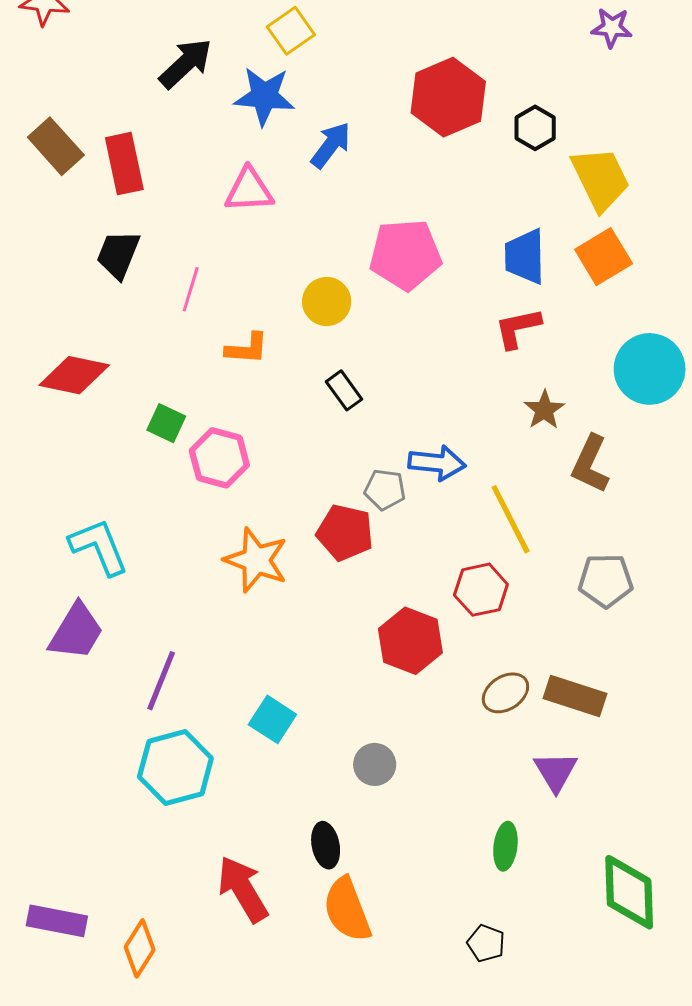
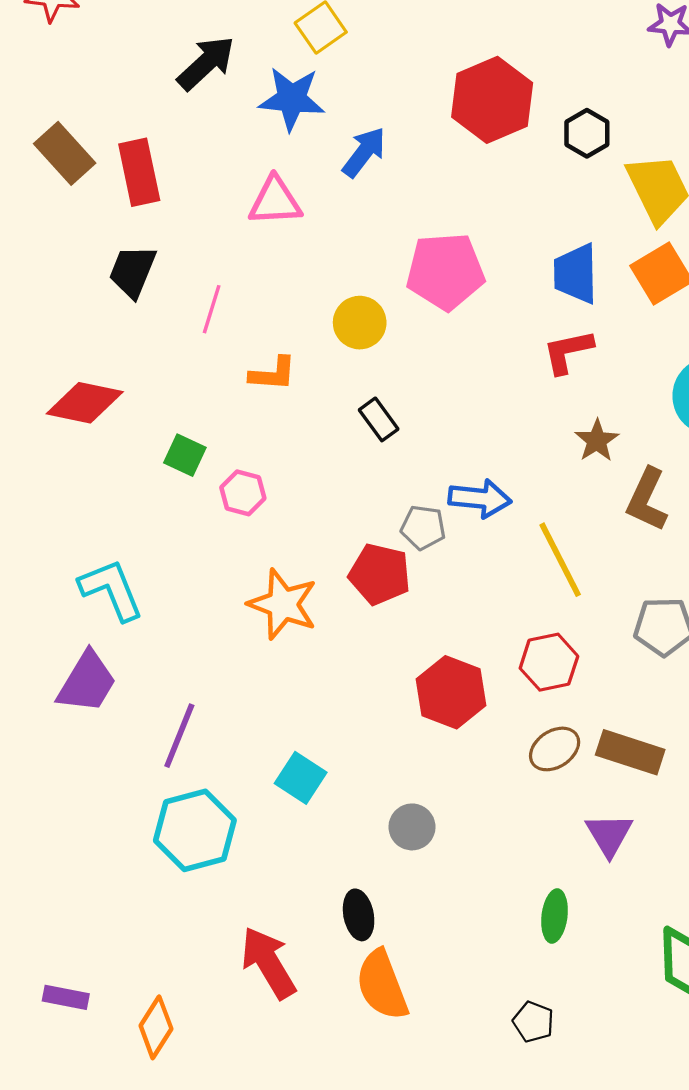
pink hexagon: (219, 458) -> (243, 493), size x0.7
red hexagon: (481, 590) -> (549, 662), moved
purple rectangle: (57, 921) -> (66, 997), size x0.7

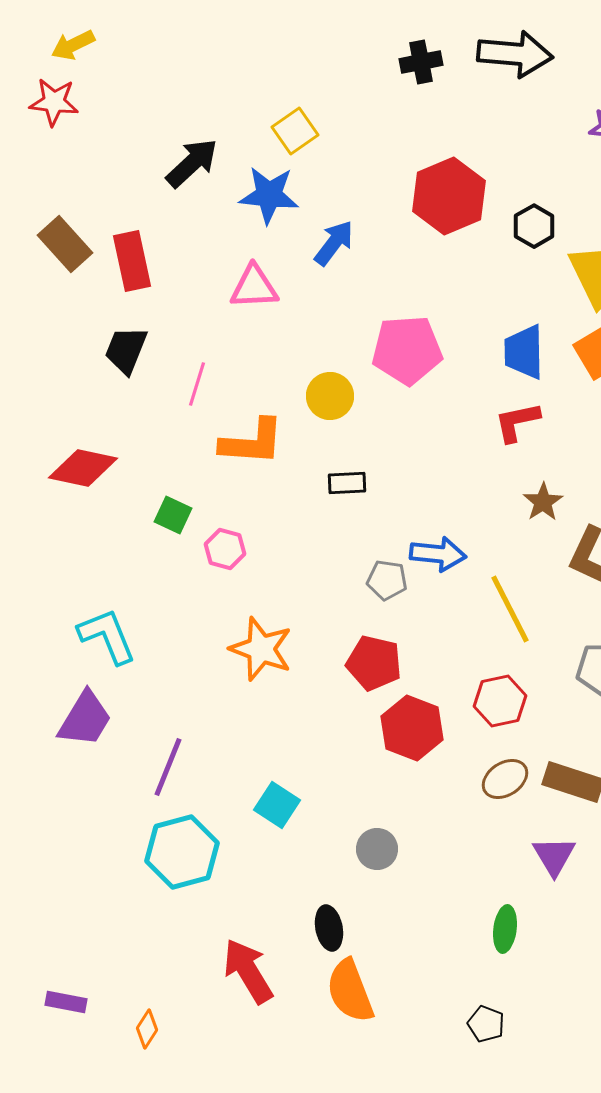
orange L-shape: (273, 374) -> (252, 442), size x1.5
black rectangle: (379, 419) -> (347, 483), turned -57
red pentagon: (380, 574) -> (374, 663), moved
orange diamond: (156, 1027) -> (147, 1029), size x0.7

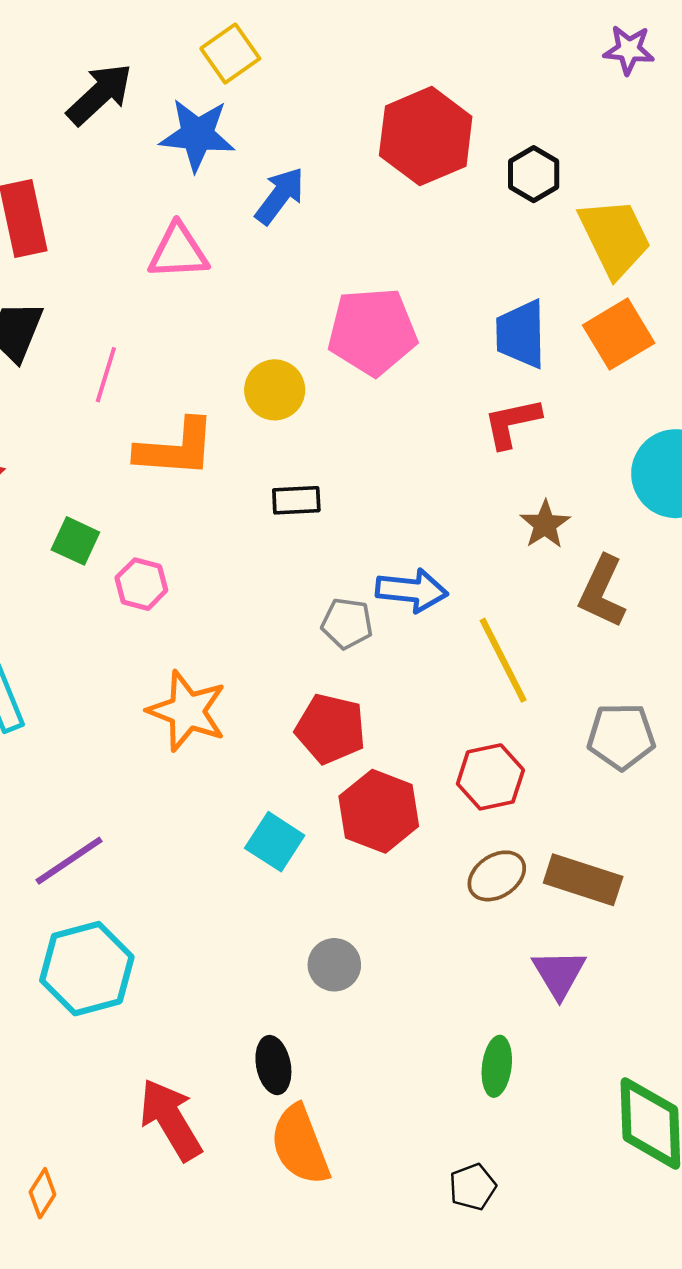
purple line: (168, 767) -> (69, 861), turned 34
cyan square: (277, 805) -> (275, 842), moved
black pentagon: (486, 1024) -> (473, 1187), turned 30

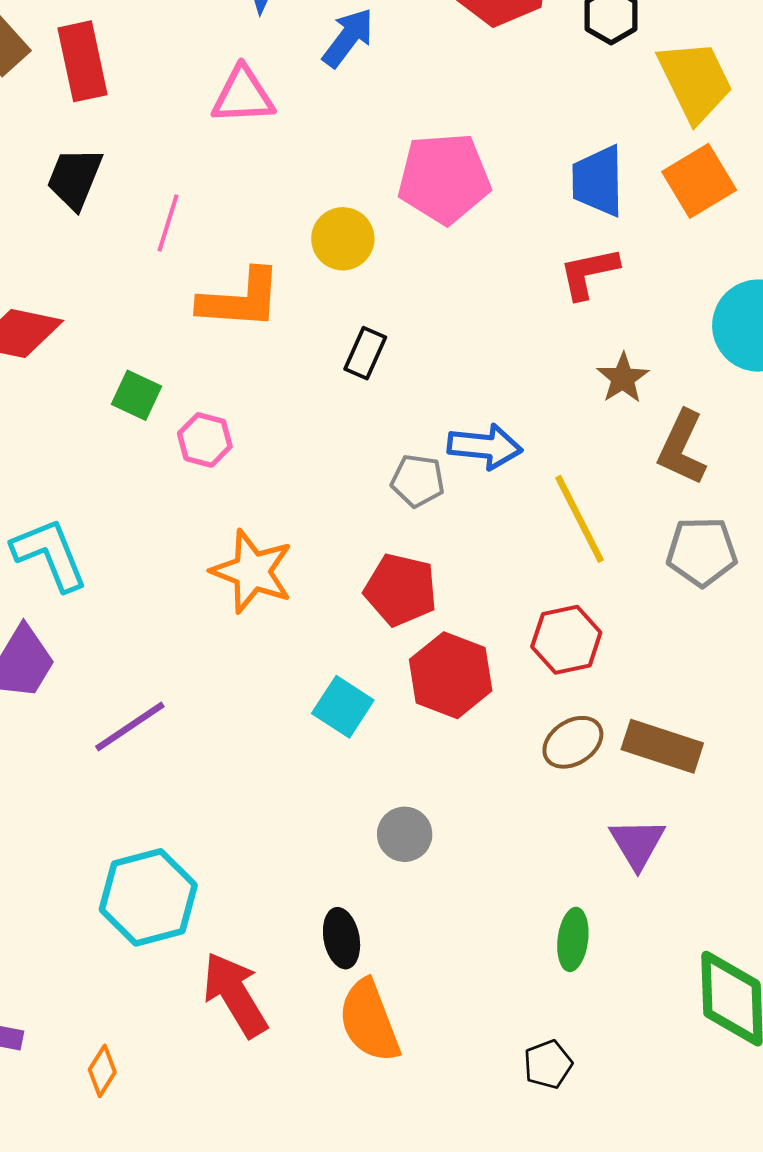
black rectangle: (296, 500) -> (365, 353), turned -63
gray pentagon: (621, 736) -> (702, 552), moved
cyan hexagon: (87, 969) -> (148, 897), moved

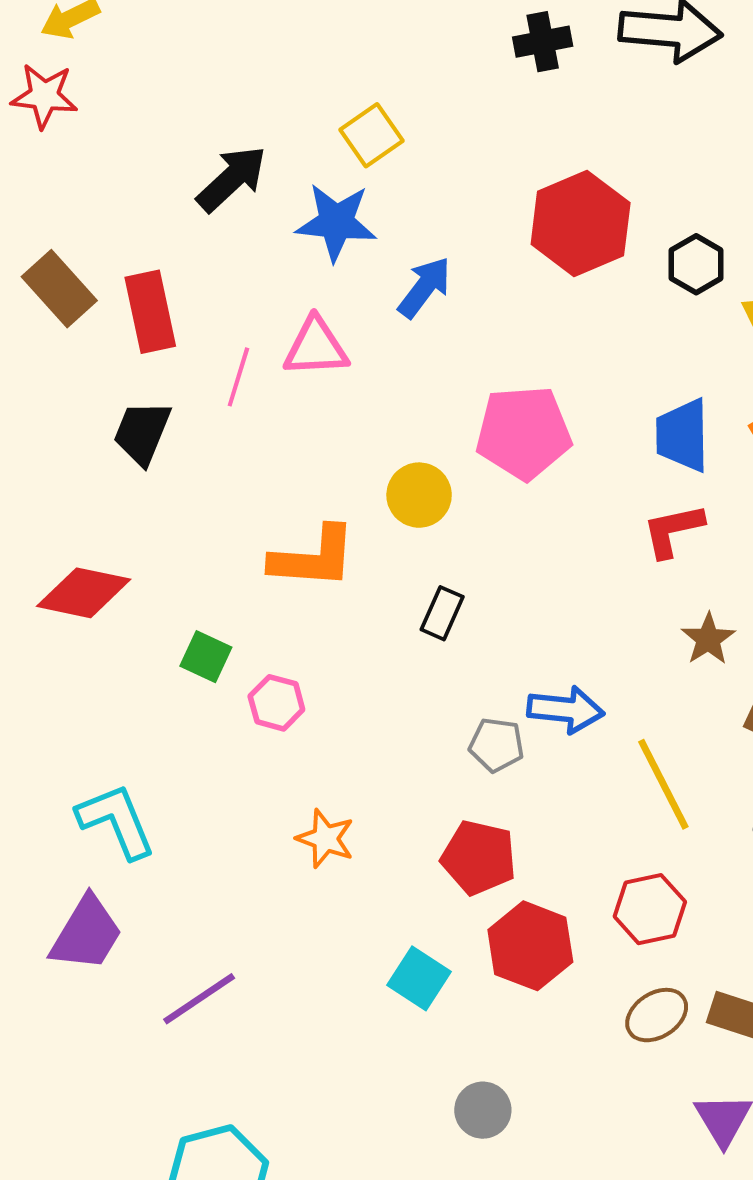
pink line: (168, 223) -> (238, 377), moved
orange star: (252, 571) -> (325, 839), size x0.7

